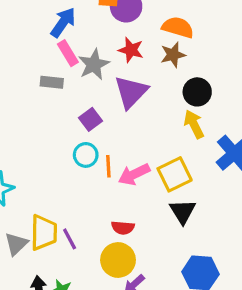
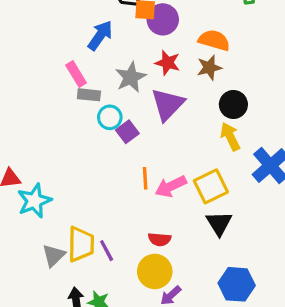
pink rectangle: (68, 53) -> (76, 74), moved
cyan circle: (86, 155) -> (110, 117), moved

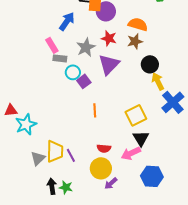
yellow arrow: (230, 137) -> (158, 81), moved
pink arrow: (171, 186) -> (131, 153), moved

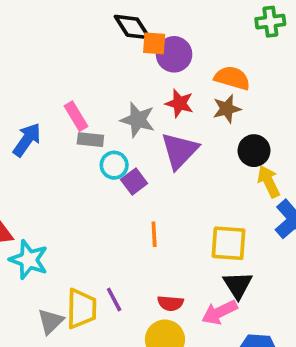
blue arrow: (67, 21) -> (27, 140), moved
gray star: (86, 47) -> (138, 120), turned -30
yellow square: (136, 115) -> (229, 243), turned 30
cyan star: (26, 124) -> (29, 260), turned -30
purple line: (71, 155) -> (114, 300), moved

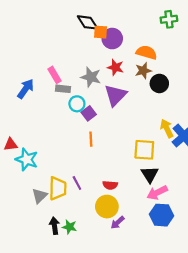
black circle: (254, 151) -> (159, 83), moved
yellow arrow: (269, 181) -> (167, 128), moved
orange line: (154, 234) -> (91, 139), moved
pink arrow: (219, 312) -> (157, 193), moved

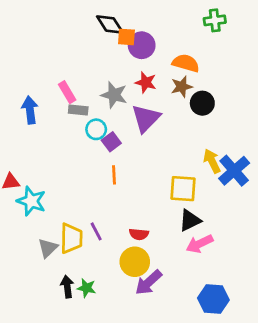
blue arrow: (26, 89) -> (30, 110), turned -42
black triangle: (150, 174) -> (190, 220), turned 36
blue hexagon: (161, 215) -> (213, 299), moved
purple arrow: (118, 223) -> (149, 282), size x1.5

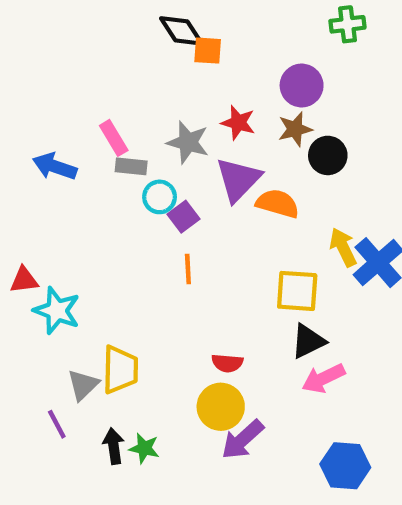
purple circle: (142, 45) -> (302, 85), moved
orange semicircle: (186, 63) -> (278, 204), moved
blue arrow: (30, 110) -> (55, 166), turned -64
purple line: (96, 231) -> (57, 424), moved

